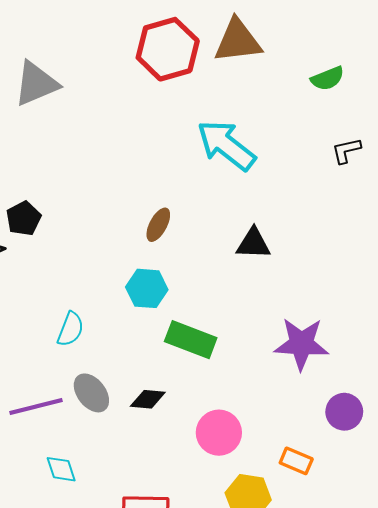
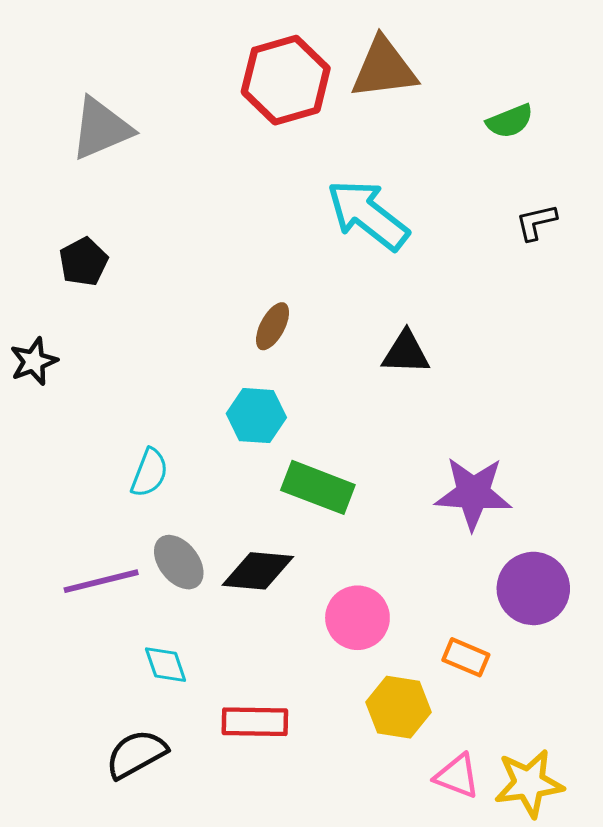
black pentagon: (24, 218) -> (84, 262), moved
black diamond: (148, 399) -> (258, 571), size x1.4
purple circle: (344, 412) -> (533, 588), size x1.4
cyan diamond: (61, 469) -> (166, 665), moved

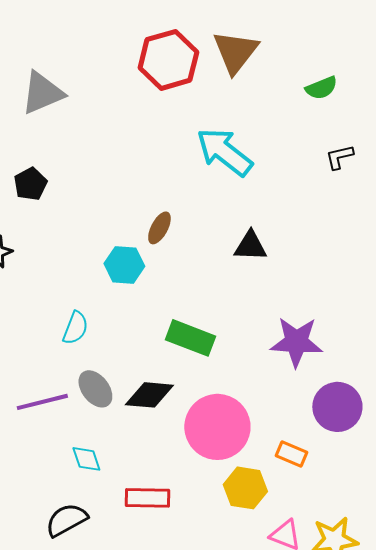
brown triangle: (384, 68) -> (235, 52), turned -45
cyan hexagon: (256, 416) -> (124, 265), moved
pink circle: (357, 618) -> (217, 427), size x1.5

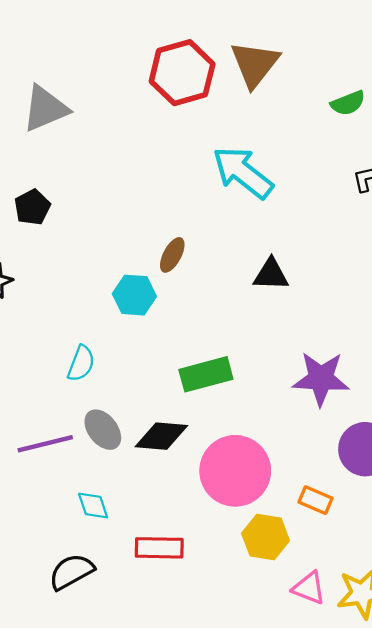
green rectangle: (190, 338) -> (206, 374), turned -36

